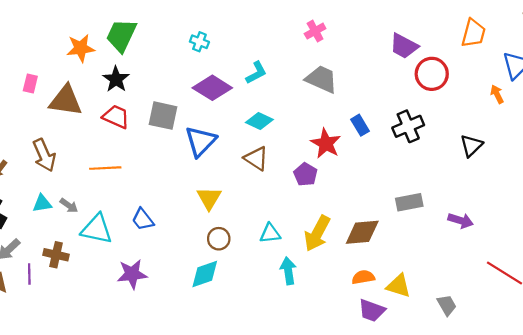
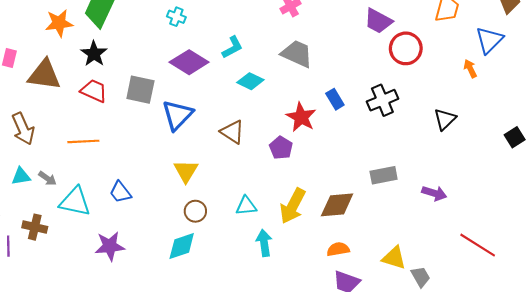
cyan diamond: (259, 121) -> (250, 81), moved
yellow triangle: (399, 286) -> (394, 258), moved

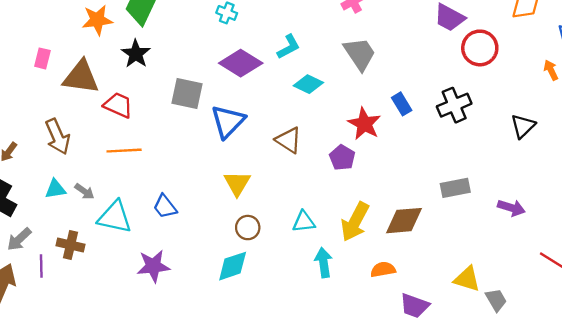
gray trapezoid: (297, 54) -> (360, 54), turned 32
red trapezoid: (94, 91) -> (118, 105), moved
orange semicircle: (338, 249) -> (383, 270), moved

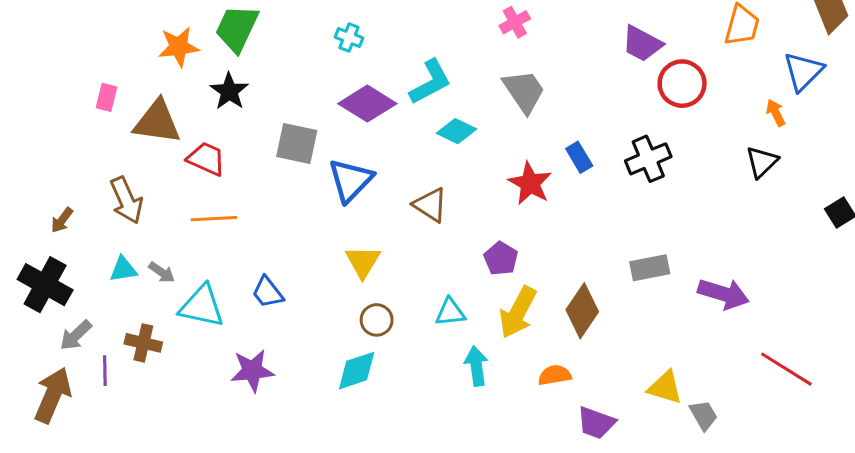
cyan L-shape: (289, 47) -> (430, 82), size x1.4
black triangle: (523, 126) -> (762, 162), moved
purple pentagon: (342, 158) -> (501, 259), moved
purple arrow: (511, 208) -> (723, 294), size x1.4
brown diamond: (404, 221) -> (582, 311), turned -51

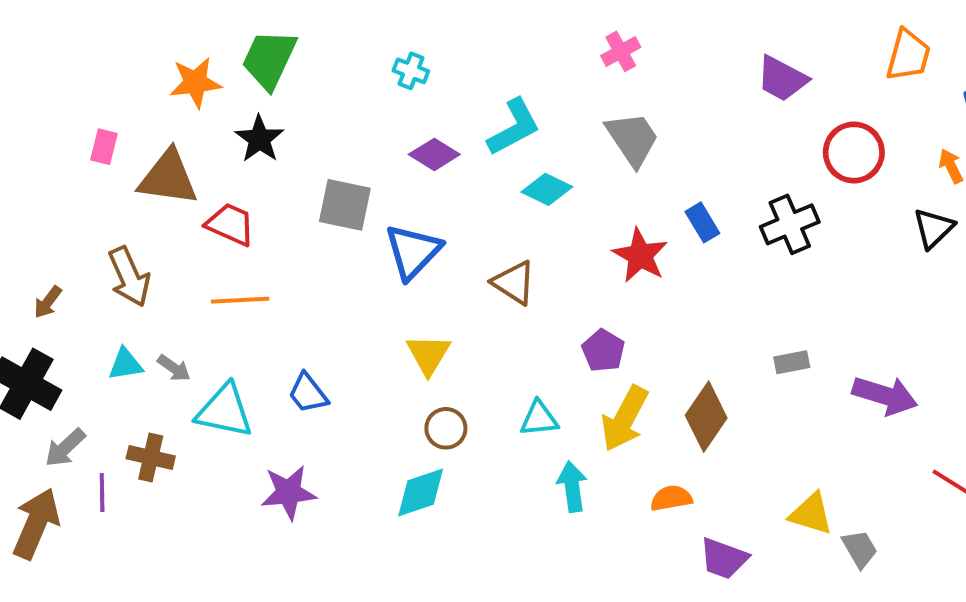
red circle: (682, 84) -> (854, 152), moved
purple diamond: (367, 104) -> (434, 154), size x0.7
gray rectangle: (650, 268) -> (792, 362), size x0.7

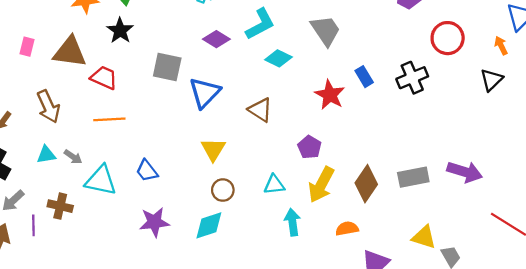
pink rectangle: (104, 147) -> (27, 47), moved
gray rectangle: (792, 362) -> (413, 177), moved, size x1.6
purple star: (289, 492) -> (154, 222), moved

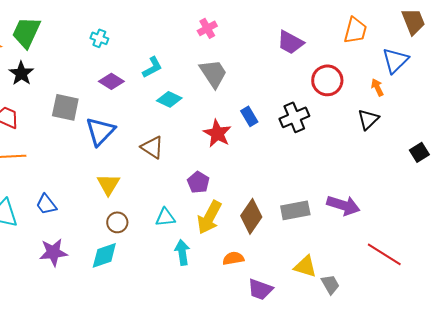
cyan L-shape: (260, 24) -> (152, 67), size x0.7

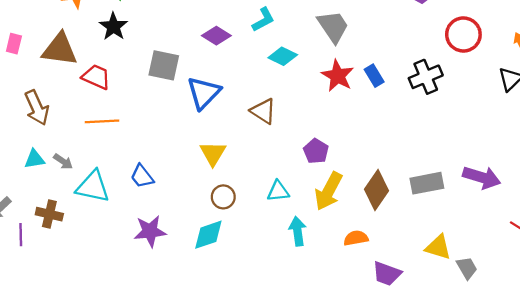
red star: (217, 133) -> (338, 76), moved

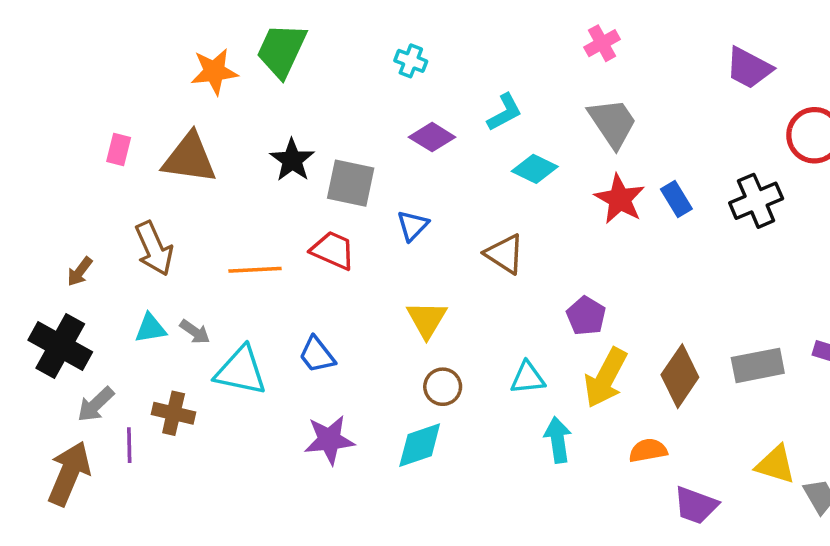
black star: (113, 26) -> (292, 160), moved
red trapezoid: (96, 77) -> (333, 250), moved
blue triangle: (204, 93) -> (413, 226), size x0.6

